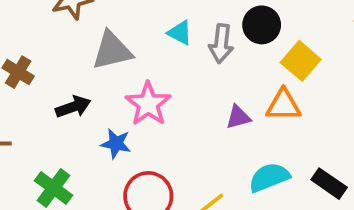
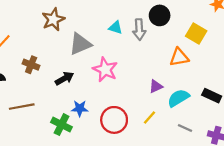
yellow square: (301, 61) -> (196, 33), moved
purple triangle: (238, 117) -> (156, 86), moved
blue star: (116, 144) -> (80, 108), moved

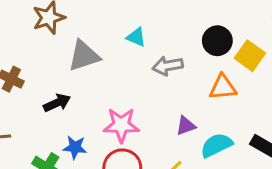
black circle: (160, 15) -> (217, 41), moved
gray arrow: (139, 30) -> (168, 66), moved, turned 78
pink star: (105, 70) -> (121, 125), moved, turned -30

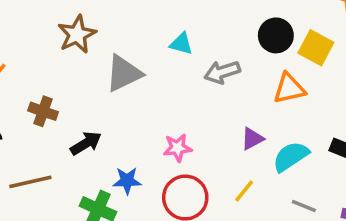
black arrow: (57, 103) -> (86, 143), moved
pink star: (121, 125) -> (177, 148), size x0.7

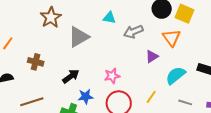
orange triangle: (289, 89) -> (172, 38), turned -48
purple triangle: (252, 139) -> (152, 56), moved
black arrow: (86, 143) -> (71, 76), moved

